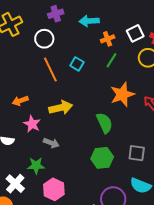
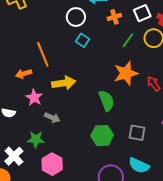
white circle: (44, 39) -> (76, 17), moved
green line: (112, 60) -> (128, 40), moved
orange line: (50, 69) -> (43, 54), moved

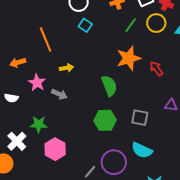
orange arrow: (24, 74) -> (18, 63), moved
yellow arrow: (64, 83) -> (66, 68), size x0.6
gray arrow: (52, 118) -> (59, 94), moved

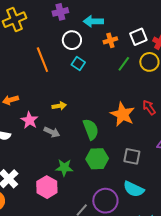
orange line: (46, 39) -> (42, 60), moved
orange star: (129, 58) -> (123, 114), moved, turned -30
green semicircle: (109, 86) -> (91, 129), moved
green star: (39, 124) -> (64, 168), moved

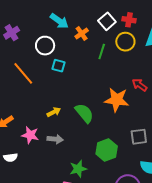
purple cross: (60, 12) -> (12, 33), moved
cyan arrow: (93, 21) -> (59, 21), turned -126
green semicircle: (91, 129) -> (84, 113), moved

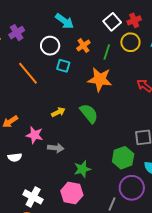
red cross: (129, 20) -> (134, 20), turned -32
orange cross: (82, 34) -> (83, 45), moved
orange star: (117, 100) -> (100, 79), moved
gray arrow: (55, 139) -> (56, 148), moved
green hexagon: (107, 150) -> (123, 158), moved

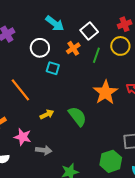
white square: (112, 22) -> (89, 31), moved
orange line: (28, 73) -> (20, 90), moved
orange star: (100, 79) -> (105, 92), moved, turned 30

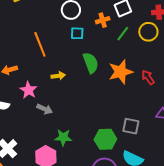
cyan square: (53, 68) -> (77, 33), turned -32
green semicircle: (77, 116) -> (91, 63), moved

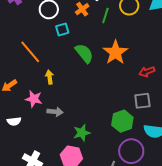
yellow arrow: (58, 76) -> (50, 77), moved, turned -72
red arrow: (148, 77) -> (147, 72), moved, turned -56

